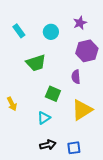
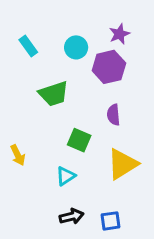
purple hexagon: (87, 51) -> (109, 67), moved

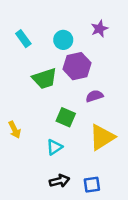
purple hexagon: (109, 67) -> (77, 66), moved
purple semicircle: (113, 115) -> (94, 96), turned 77

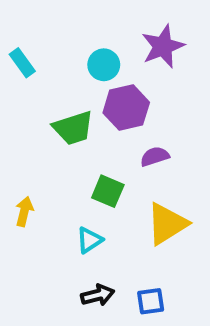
purple star: (99, 29) -> (163, 46), size x1.5
cyan rectangle: (23, 39) -> (22, 63), moved
yellow arrow: (15, 130) -> (24, 212), turned -140

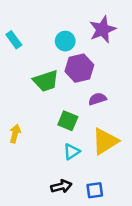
cyan triangle: (89, 240) -> (72, 152), moved

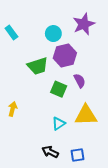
purple semicircle: (97, 99) -> (80, 81), turned 80
green square: (68, 121) -> (59, 89), moved
yellow triangle: (105, 141) -> (86, 115), turned 30
black arrow: (61, 186) -> (50, 152), turned -140

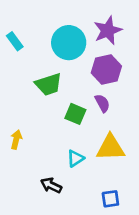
cyan circle: (53, 34) -> (69, 43), size x1.6
purple hexagon: (65, 56) -> (106, 70), moved
black arrow: (50, 152) -> (51, 185), moved
blue square: (77, 155) -> (110, 199), moved

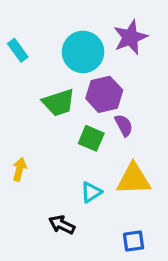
purple hexagon: (106, 70) -> (104, 94), moved

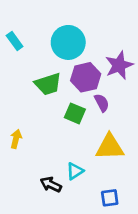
purple star: (130, 37) -> (119, 65), moved
cyan triangle: (91, 192) -> (75, 171), moved

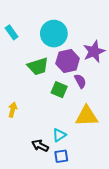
blue square: (110, 198) -> (61, 156), moved

